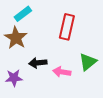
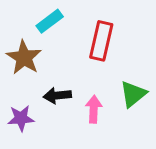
cyan rectangle: (23, 14) -> (50, 21), moved
pink arrow: (62, 72) -> (94, 109), turned 84

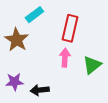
black arrow: (57, 96) -> (40, 90), moved
pink arrow: (94, 109) -> (65, 58), moved

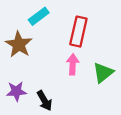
black arrow: (40, 90) -> (45, 101), turned -114

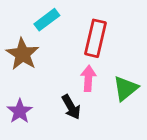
purple star: (16, 91) -> (20, 111), turned -30
black arrow: (45, 101) -> (71, 107), moved

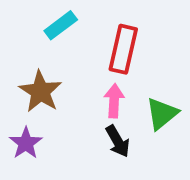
brown star: (22, 54) -> (40, 92), moved
black arrow: (71, 107) -> (118, 141), moved

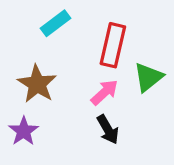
pink arrow: (114, 101) -> (104, 92), turned 44
green triangle: (162, 114) -> (148, 77), moved

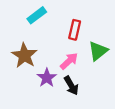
red rectangle: (113, 45) -> (75, 30), size x0.7
purple star: (24, 131) -> (47, 78), moved

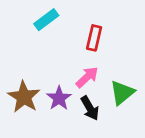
green triangle: (98, 51) -> (122, 93), moved
brown star: (24, 55) -> (24, 97), moved

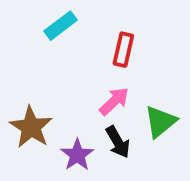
purple star: (59, 98) -> (77, 155), moved

